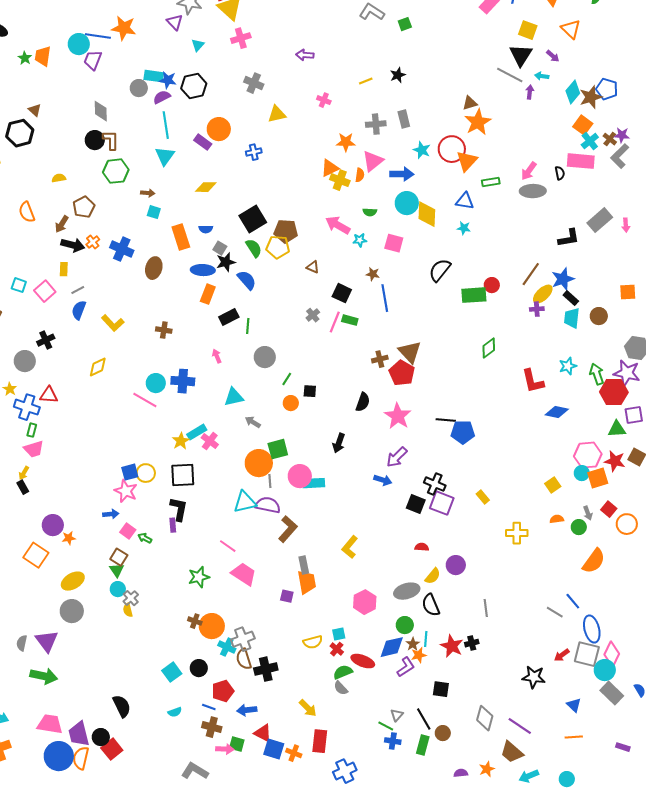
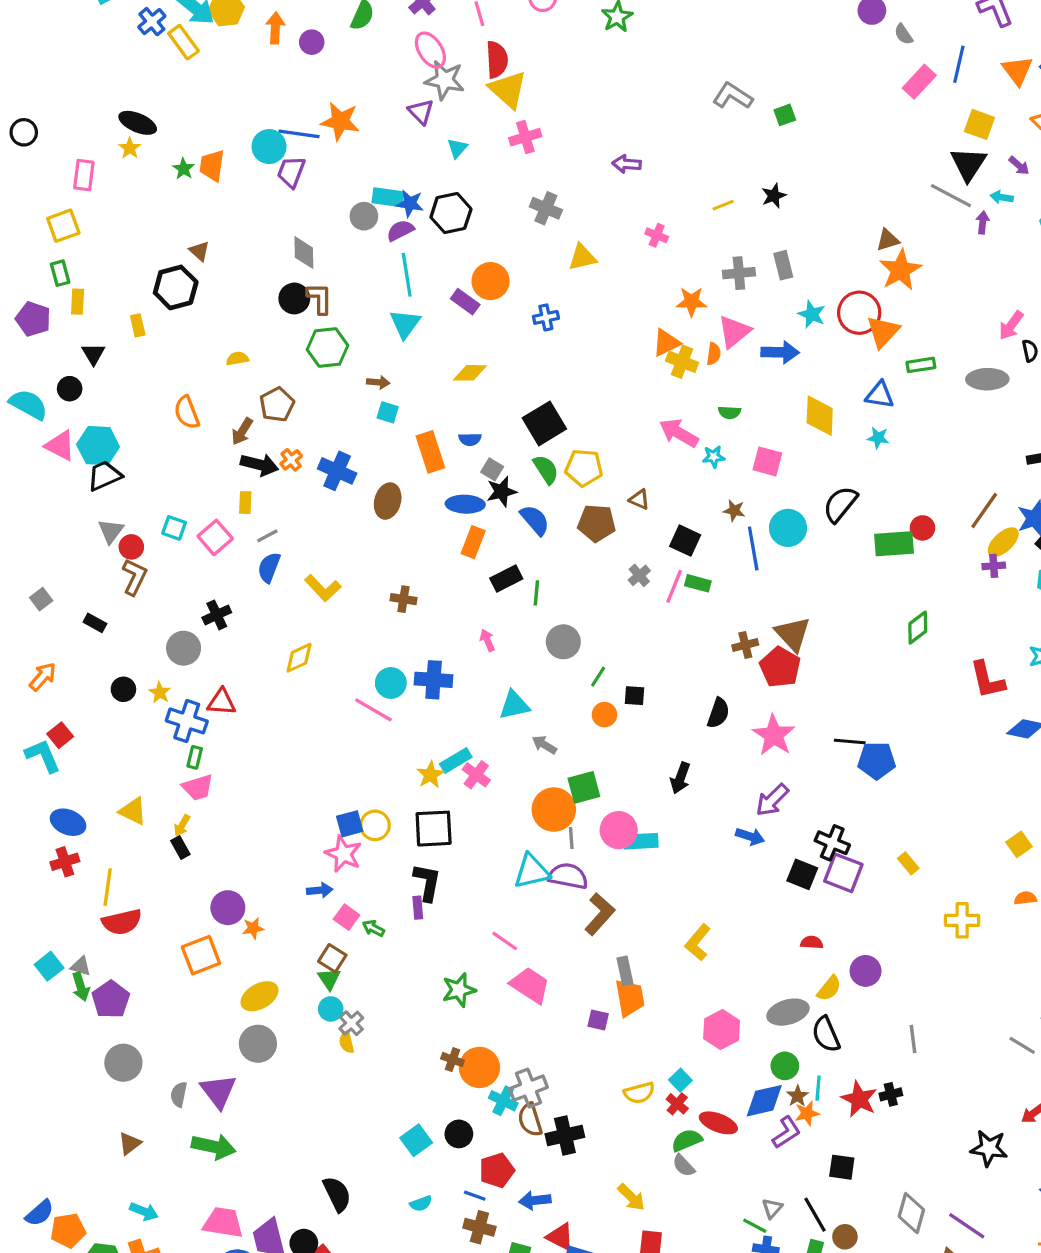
pink arrow: (529, 171) -> (1011, 325), moved
cyan circle: (407, 203) -> (788, 528), moved
brown pentagon: (286, 231) -> (597, 523), moved
orange square: (36, 555) -> (201, 955), turned 35
cyan square: (339, 634) -> (680, 1080), turned -32

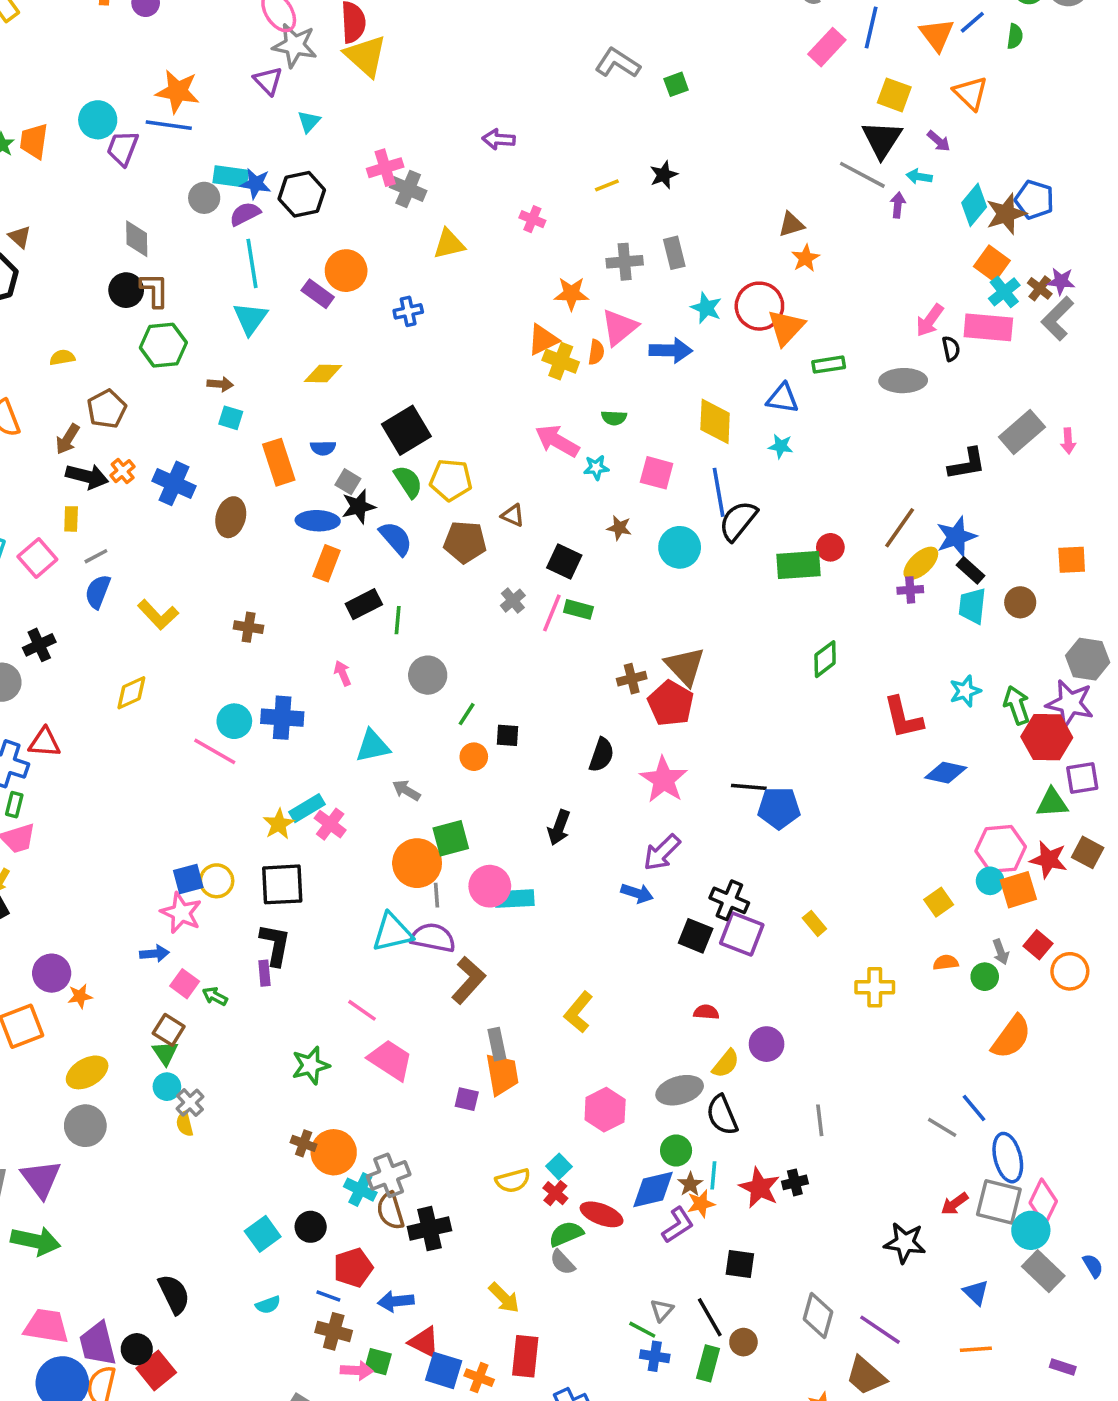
blue line: (299, 134) -> (169, 125), moved
pink cross: (525, 137) -> (385, 168), moved
orange star: (900, 270) -> (806, 258), size x0.6
blue line: (753, 548) -> (719, 492), moved

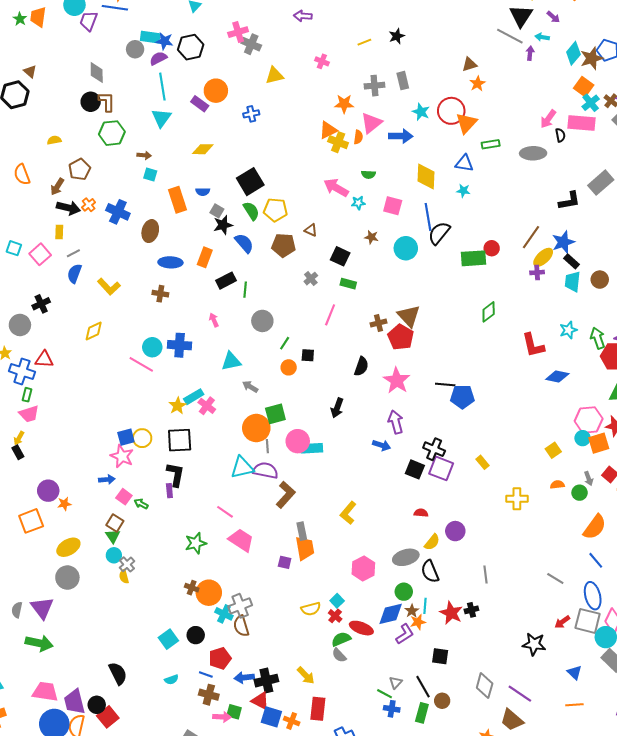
blue ellipse: (318, 521) -> (170, 262), moved
pink line: (552, 613) -> (330, 315), moved
purple arrow: (662, 852) -> (396, 422), turned 120
blue line: (974, 1108) -> (596, 560), moved
black cross: (429, 1229) -> (266, 681), moved

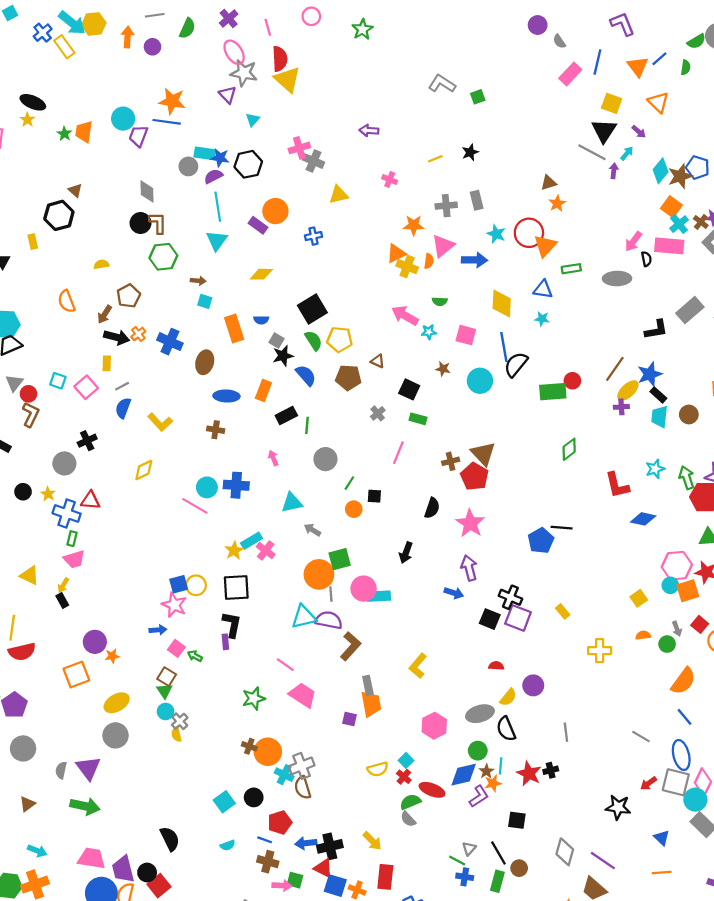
cyan arrow: (542, 37) -> (627, 153), turned 120
black line: (445, 385) -> (562, 528), moved
blue pentagon: (462, 397) -> (541, 541), turned -30

